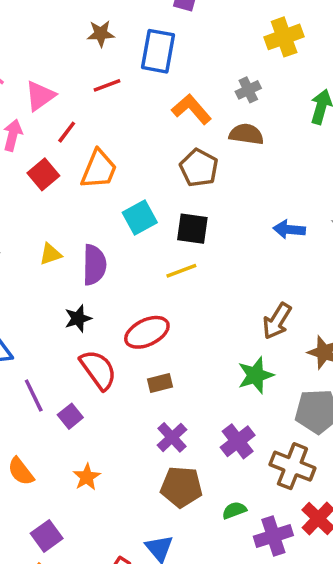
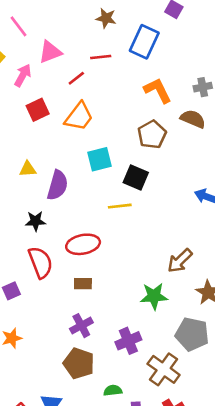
red line: (67, 132) -> (76, 78), moved

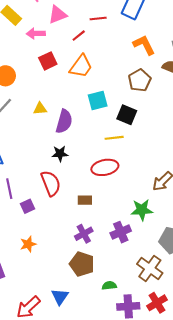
pink arrow: (23, 75) -> (36, 34), turned -120
black star: (35, 221) -> (60, 154), moved
red ellipse: (83, 244) -> (105, 167), moved
purple cross: (128, 341) -> (121, 232), moved

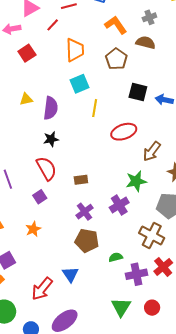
orange trapezoid: (81, 66) -> (75, 50), moved, turned -30
black square: (127, 115) -> (138, 92), moved
yellow line: (114, 138) -> (95, 108), moved, turned -66
red ellipse: (105, 167) -> (124, 132), moved
purple square: (28, 206) -> (40, 197), moved

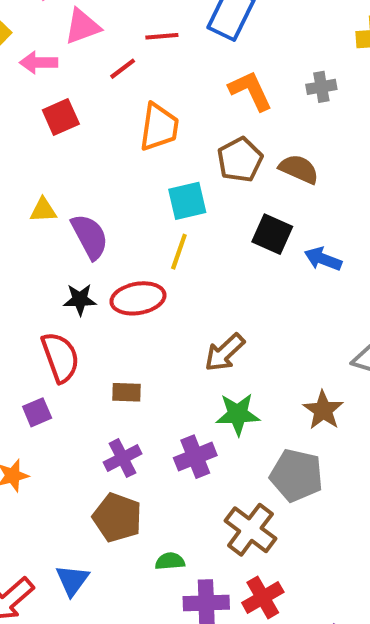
brown semicircle: (146, 43) -> (299, 169), moved
cyan square: (79, 84) -> (187, 201), moved
purple semicircle: (51, 108) -> (90, 237), turned -45
red ellipse: (124, 132) -> (138, 298), moved
brown arrow: (152, 151) -> (225, 353), moved

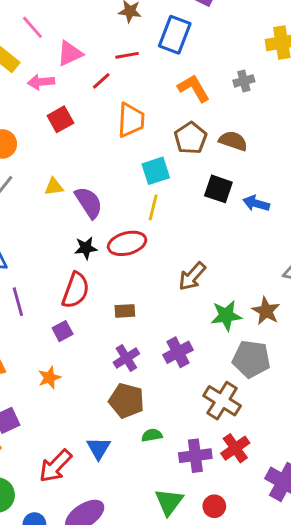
red semicircle: (60, 357) -> (76, 290), turned 45
green star: (238, 414) -> (226, 316), moved
green semicircle: (170, 561) -> (152, 435), moved

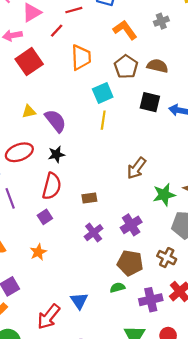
red square: (60, 119) -> (29, 62), size x1.4
red ellipse: (127, 243) -> (19, 152), moved
brown pentagon: (127, 401) -> (130, 263), moved
brown cross: (222, 401) -> (167, 258), size x0.7

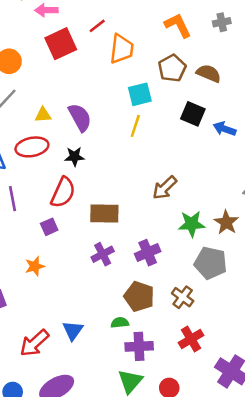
red line: (57, 31) -> (97, 26), moved
yellow triangle: (29, 112) -> (43, 115), moved
brown rectangle: (89, 198) -> (104, 213), size x1.6
purple cross: (151, 300) -> (139, 346), moved

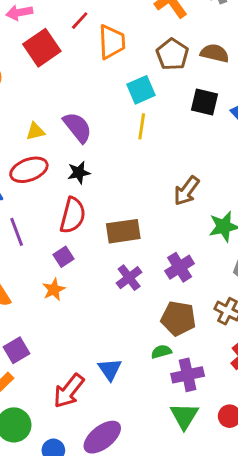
orange star: (35, 266) -> (54, 290), moved

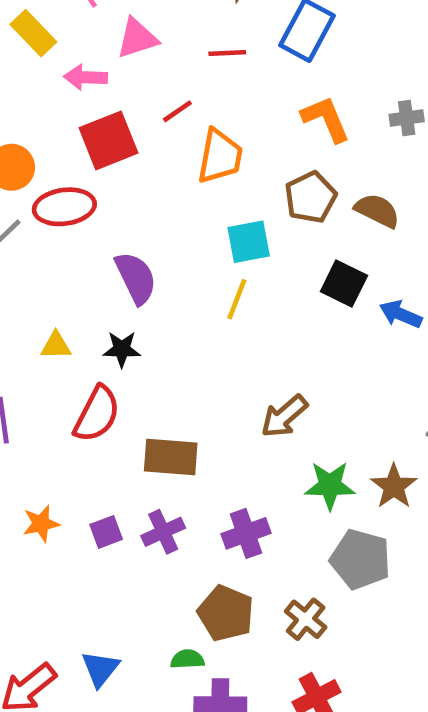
yellow triangle: (35, 131) -> (56, 346), moved
red ellipse: (29, 170) -> (64, 207), moved
purple square: (63, 257) -> (106, 532), moved

